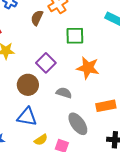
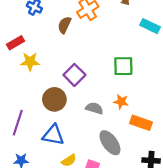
green square: (75, 36) -> (123, 66), moved
orange star: (88, 68) -> (121, 102), moved, size x0.6
orange rectangle: (106, 106) -> (141, 123), turned 30

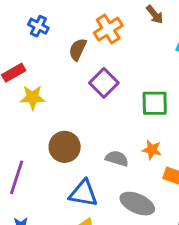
purple square: (74, 75) -> (104, 83), moved
blue triangle: (53, 135) -> (83, 193), moved
gray ellipse: (110, 143) -> (137, 204), turned -30

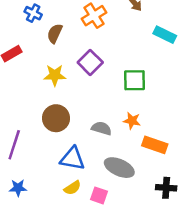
brown semicircle: (78, 49) -> (55, 33), moved
yellow star: (33, 97) -> (55, 75), moved

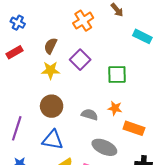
blue cross: (33, 13) -> (18, 23), moved
brown semicircle: (55, 33) -> (51, 46), moved
blue triangle: (72, 159) -> (53, 140), moved

